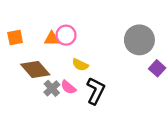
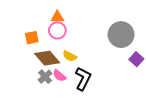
orange square: (15, 38) -> (32, 38), moved
orange triangle: (52, 39) -> (57, 17), moved
brown diamond: (35, 69) -> (47, 58), moved

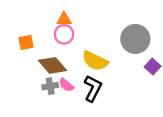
orange square: (32, 38) -> (26, 42), moved
yellow semicircle: (70, 56) -> (95, 61), moved, size x1.6
gray cross: (45, 77) -> (50, 86), turned 32

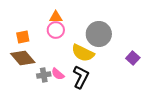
gray circle: (135, 39) -> (99, 34), moved
brown diamond: (53, 65) -> (23, 58), moved

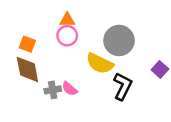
orange square: (23, 37) -> (27, 44), turned 32
brown diamond: (23, 58) -> (27, 69), turned 30
black L-shape: (81, 77) -> (123, 86), moved

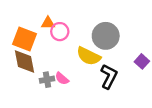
orange triangle: (67, 20) -> (48, 23), moved
orange square: (27, 44) -> (25, 39), size x1.6

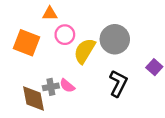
orange triangle: (48, 23) -> (50, 14), moved
yellow semicircle: (89, 56) -> (85, 51), moved, turned 95
brown diamond: (25, 61) -> (33, 98), moved

